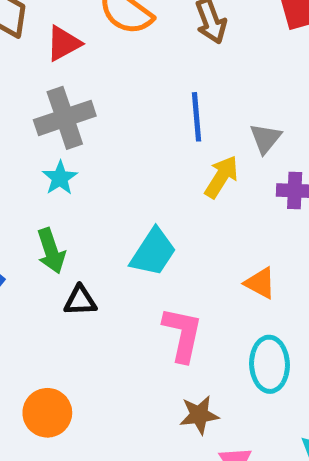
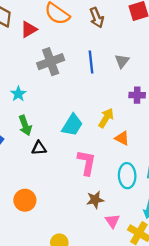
gray cross: (65, 118) -> (51, 62), moved
gray triangle: (265, 138) -> (122, 61), moved
yellow arrow: (221, 177) -> (106, 118), moved
cyan star: (60, 178) -> (18, 94), moved

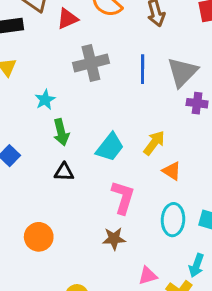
gray triangle: (122, 61) -> (182, 72), size x1.6
purple cross: (137, 95) -> (197, 103), moved
green arrow: (25, 125) -> (61, 132), moved
brown star: (95, 200) -> (114, 239), moved
pink triangle: (112, 221) -> (148, 276), turned 42

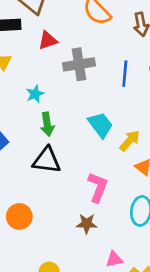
red triangle: (68, 19) -> (48, 40), moved
cyan trapezoid: (110, 147) -> (100, 125), moved, turned -80
black triangle: (64, 172) -> (47, 160), size x1.6

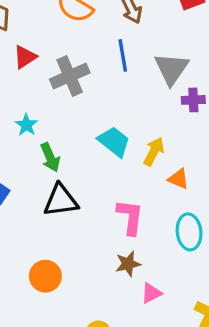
blue line: (125, 74) -> (123, 55), moved
pink triangle: (114, 259) -> (151, 293), moved

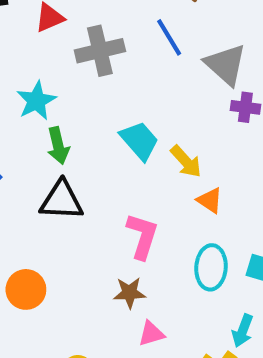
blue line: (123, 55) -> (169, 37), turned -32
gray triangle: (171, 69) -> (226, 64), turned -33
cyan star: (26, 125) -> (36, 101), size x1.4
yellow arrow: (154, 151) -> (186, 161), turned 100

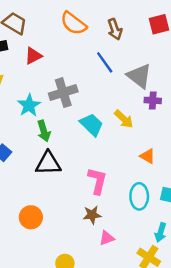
gray cross: (100, 51) -> (63, 93), moved
yellow arrow: (186, 161) -> (124, 119), moved
orange triangle: (210, 200) -> (148, 156), moved

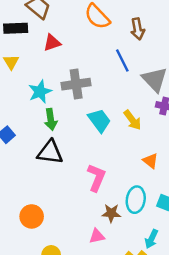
brown star: (92, 215) -> (111, 213), moved
orange circle: (31, 217) -> (32, 216), moved

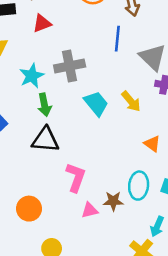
blue line: (122, 60) -> (117, 39), turned 35
pink L-shape: (96, 178) -> (76, 177), moved
pink triangle: (97, 236) -> (90, 210), moved

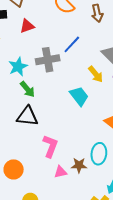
blue line: (117, 39) -> (72, 44), moved, turned 36
yellow arrow: (131, 101) -> (96, 74), moved
cyan trapezoid: (96, 103) -> (79, 96), moved
green arrow: (44, 105) -> (27, 89), turned -30

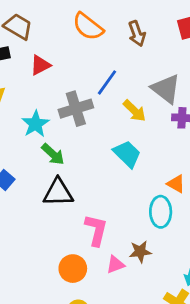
yellow arrow: (96, 74) -> (134, 111), moved
cyan ellipse: (99, 154) -> (161, 212), moved
orange circle: (14, 169) -> (73, 269), moved

